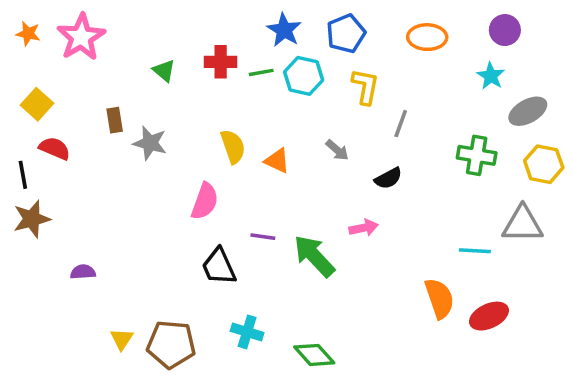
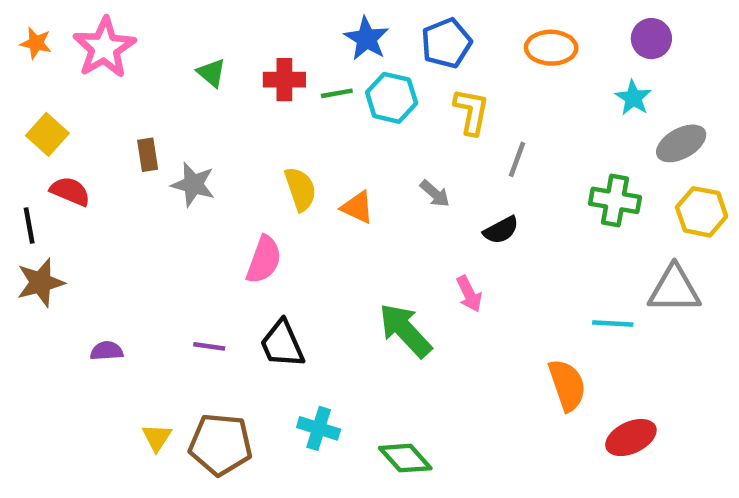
green triangle: (164, 71) -> (211, 73), moved
pink arrow: (364, 228) -> (469, 294), turned 76
purple line: (263, 237) -> (209, 346), moved
red ellipse: (489, 316) -> (631, 438), moved

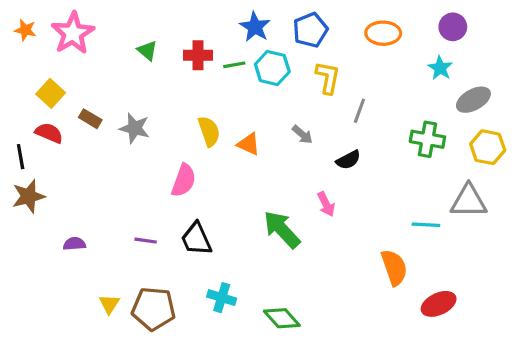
yellow square: (47, 134) -> (51, 93), moved
brown rectangle: (148, 155) -> (90, 119), moved, turned -50

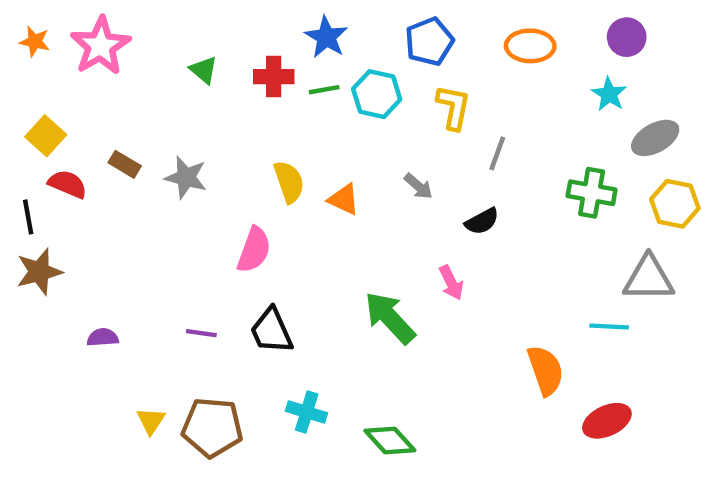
blue star: (255, 27) -> (326, 37), moved
yellow square: (51, 93) -> (46, 136), moved
cyan line: (426, 225) -> (609, 327), moved

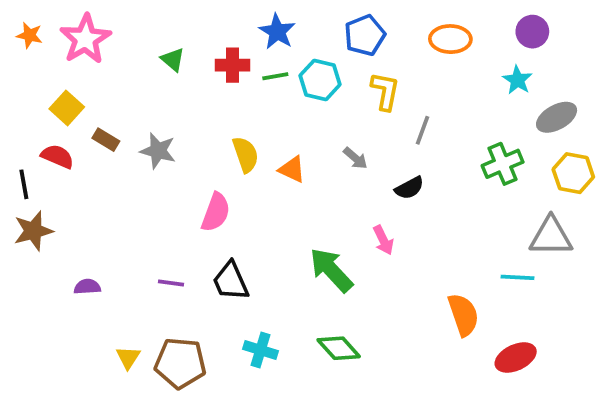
yellow square: (46, 136) -> (67, 108), moved
green cross: (592, 193) -> (503, 164), turned -33
green diamond: (390, 441) -> (339, 348), moved

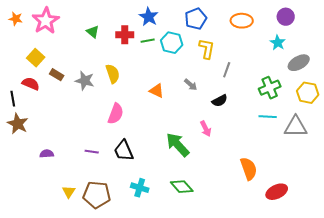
yellow semicircle: (246, 155) -> (113, 74), moved
brown star: (33, 231) -> (18, 124), turned -30
cyan line: (517, 277) -> (268, 117), moved

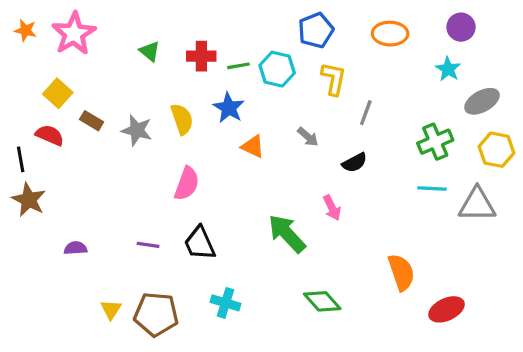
blue star: (149, 17) -> (229, 108), moved
green diamond: (182, 187) -> (322, 301), moved

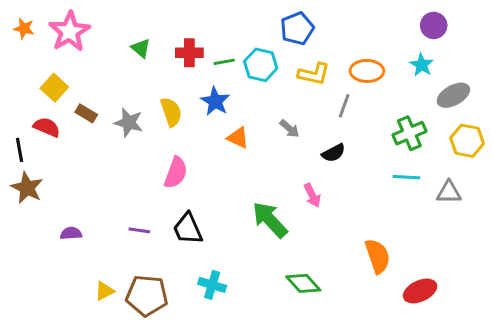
orange ellipse: (390, 34) -> (367, 71), moved
yellow L-shape: (334, 79) -> (314, 74), turned 92
gray triangle: (477, 205) -> (449, 192), size x0.7
yellow triangle: (111, 309) -> (104, 291), turned 30

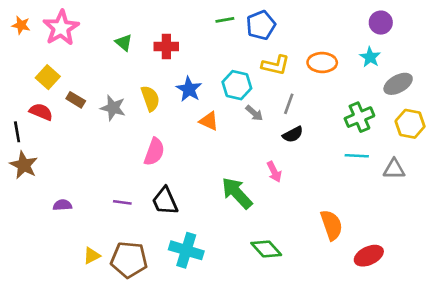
green line: (224, 62) -> (225, 20), moved
cyan hexagon: (261, 65) -> (237, 85), moved
gray line: (344, 106) -> (289, 104), moved
cyan cross: (212, 285) -> (186, 250), size x1.4

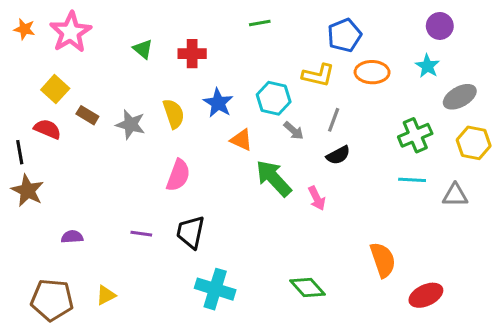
blue pentagon: (261, 25) -> (344, 35), moved
green arrow: (237, 193) -> (274, 178), moved
black trapezoid: (165, 201) -> (191, 232), turned 36
brown pentagon: (129, 260) -> (52, 300), moved

